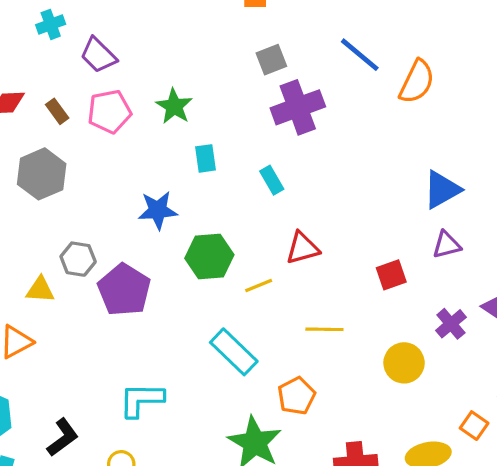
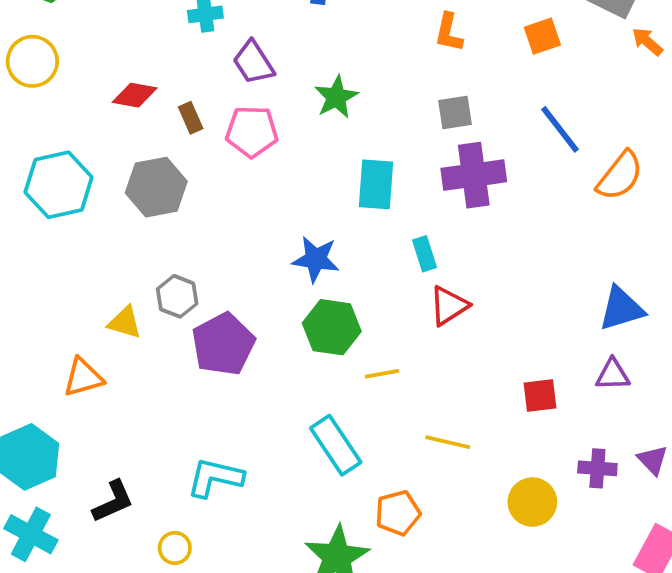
green star: (174, 106) -> (336, 97), moved
cyan rectangle: (206, 158) -> (376, 184), moved, size x1.5
blue star: (158, 210) -> (316, 259), moved
red triangle: (303, 248) -> (449, 306), moved, turned -30
purple cross: (451, 324) -> (597, 468), turned 32

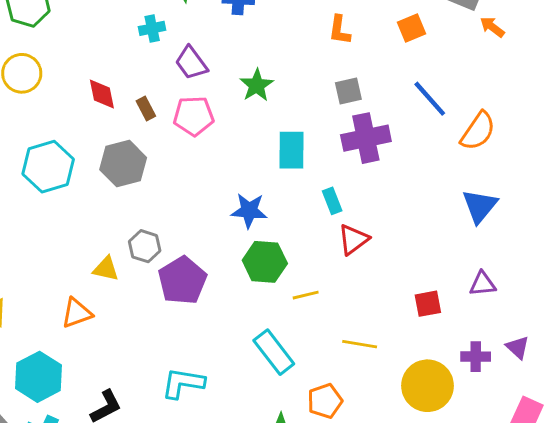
red diamond: (135, 95) -> (102, 94), turned 72
blue triangle: (621, 309) -> (480, 206), moved, turned -30
yellow circle: (532, 502) -> (428, 386), size x1.4

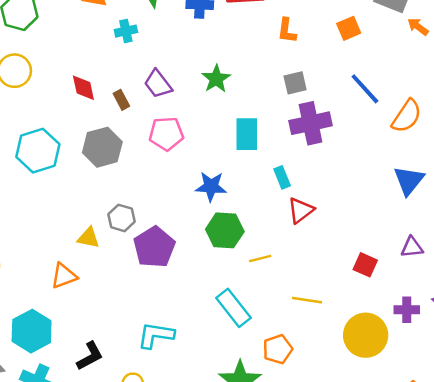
purple trapezoid: (191, 63) -> (158, 84), moved
pink pentagon: (194, 116) -> (166, 134), moved
red square: (428, 304) -> (365, 265), turned 35

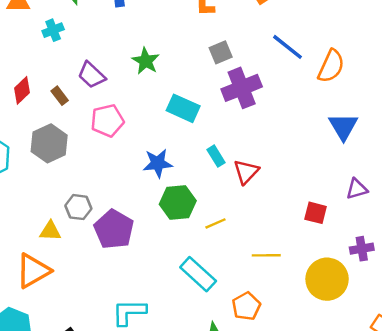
red diamond: (83, 88) -> (22, 90), turned 68
cyan rectangle: (247, 134) -> (183, 108), turned -56
cyan rectangle: (282, 177) -> (216, 156), moved
orange triangle: (64, 276) -> (33, 271), size x1.4

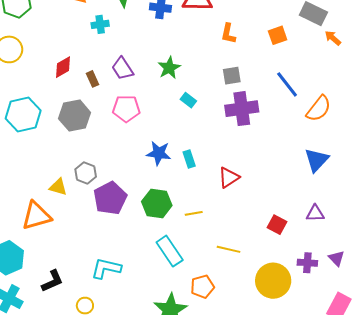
cyan rectangle: (183, 108) -> (188, 100), moved, size x0.6
cyan rectangle: (216, 156) -> (189, 159), moved
green hexagon: (178, 203) -> (157, 203), moved

